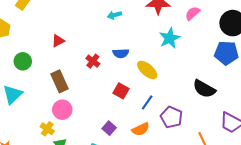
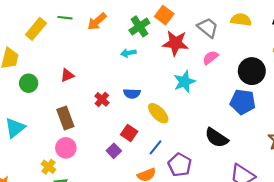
green circle: (23, 61) -> (29, 83), moved
purple square: (109, 128) -> (114, 151), moved

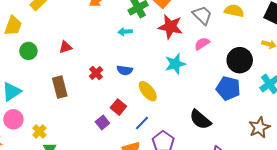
pink circle: (66, 148) -> (13, 119), moved

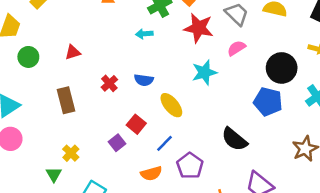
yellow cross: (39, 131) -> (71, 153), moved

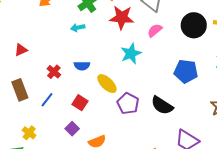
black circle: (282, 68) -> (194, 25), moved
purple square: (117, 143) -> (72, 129), moved
blue line: (165, 143) -> (47, 100), moved
purple pentagon: (190, 166) -> (128, 104), moved

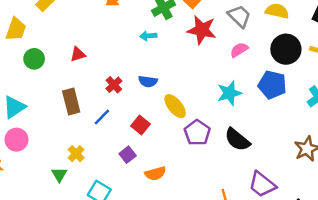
cyan star: (131, 53) -> (229, 93), moved
blue pentagon: (186, 71) -> (272, 85), moved

